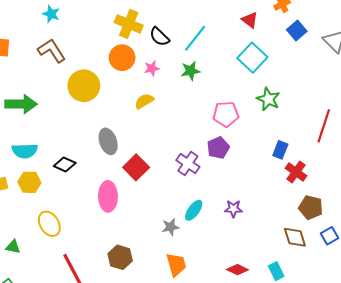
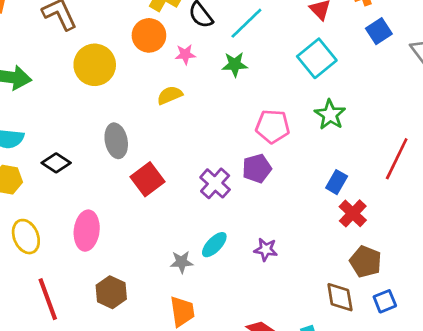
pink ellipse: (108, 196) -> (87, 231), moved

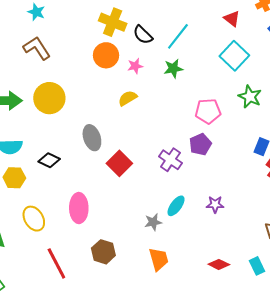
yellow circle: (95, 65) -> (49, 98), moved

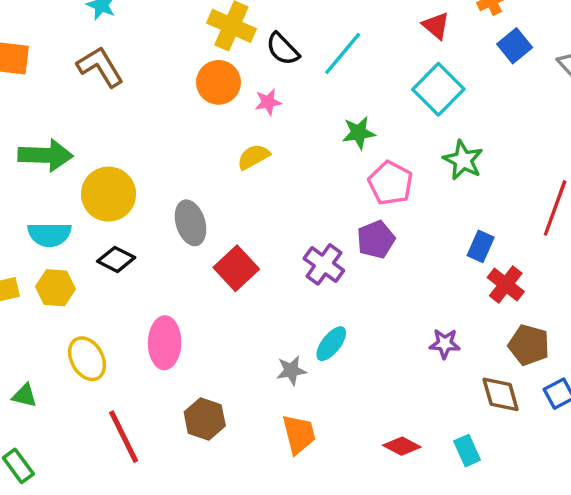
green star: (173, 69) -> (359, 133), moved
yellow circle: (49, 98) -> (109, 194), moved
pink pentagon: (208, 111) -> (390, 183), turned 30
purple star: (215, 204) -> (445, 344), moved

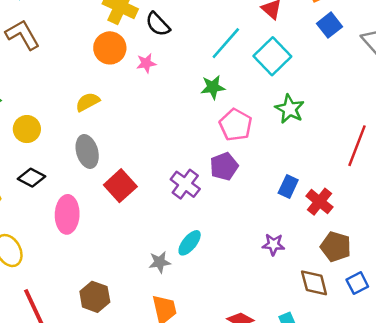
cyan line: (343, 53) -> (226, 43), moved
yellow semicircle: (253, 157) -> (88, 102), moved
yellow circle: (109, 194) -> (27, 129), size x0.7
blue rectangle: (481, 246) -> (288, 186), moved
pink ellipse: (165, 343) -> (67, 214), moved

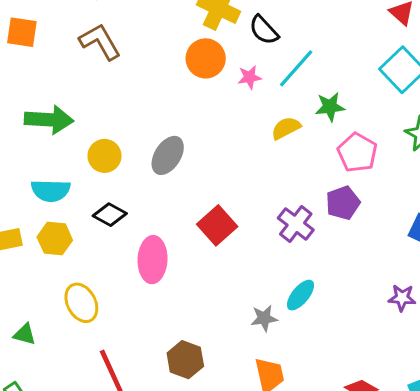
cyan line: (226, 43) -> (296, 68), moved
yellow semicircle: (88, 102) -> (286, 128), moved
gray ellipse: (87, 151) -> (168, 155), moved, turned 48

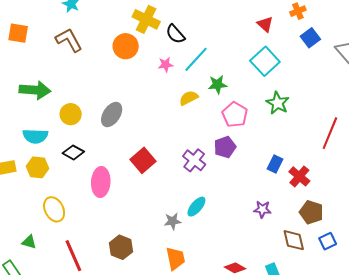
orange circle: (206, 58) -> (126, 46), moved
green triangle: (25, 334) -> (29, 242), moved

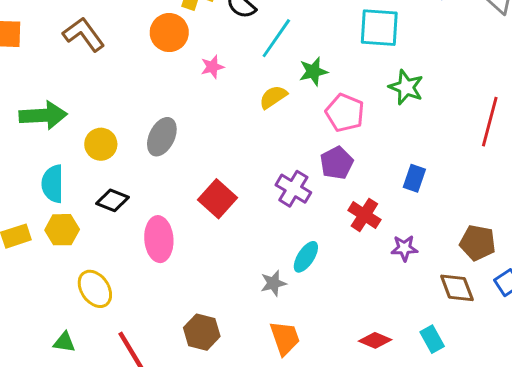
cyan square: (265, 61) -> (379, 28), turned -36
pink star: (166, 65) -> (212, 67), moved
cyan semicircle: (35, 136) -> (53, 184), turned 95
red cross: (299, 176) -> (364, 215), moved

